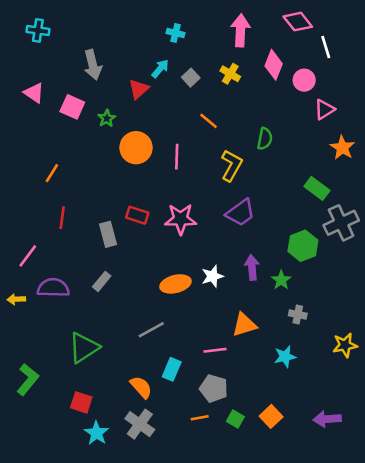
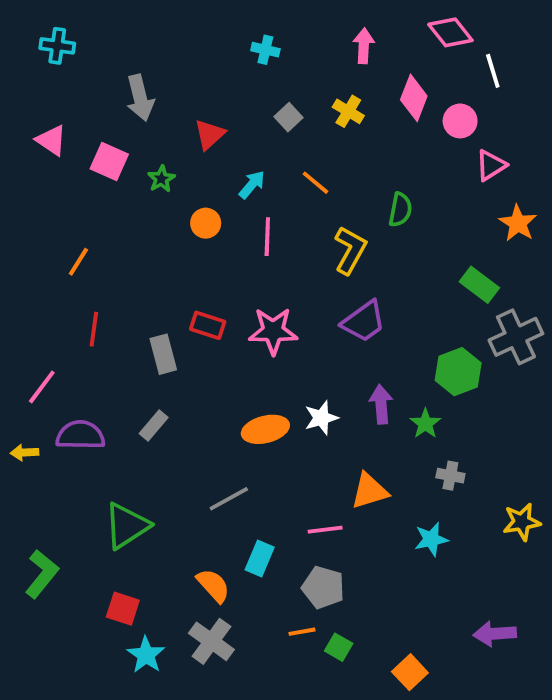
pink arrow: (240, 30) -> (364, 46), size x0.7
cyan arrow: (160, 69) -> (252, 185), moved
orange circle: (136, 148) -> (206, 223), size x0.6
orange square: (271, 416) -> (410, 672), moved
green square: (235, 419) -> (339, 647), moved

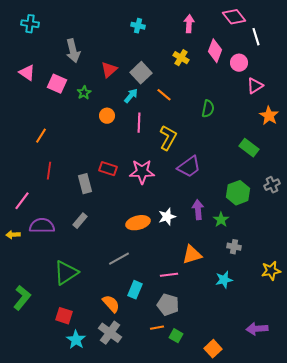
gray square: (289, 117) -> (141, 73), moved, size x1.5
yellow L-shape: (350, 250) -> (168, 138), moved
gray cross: (516, 337) -> (272, 185), moved, size x0.6

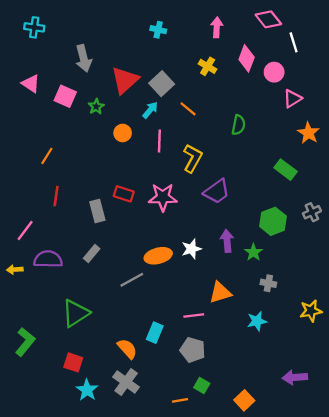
red triangle: (109, 70) -> (125, 80), size x1.5
gray line: (119, 259) -> (132, 280), moved
orange line: (157, 328) -> (180, 400), moved

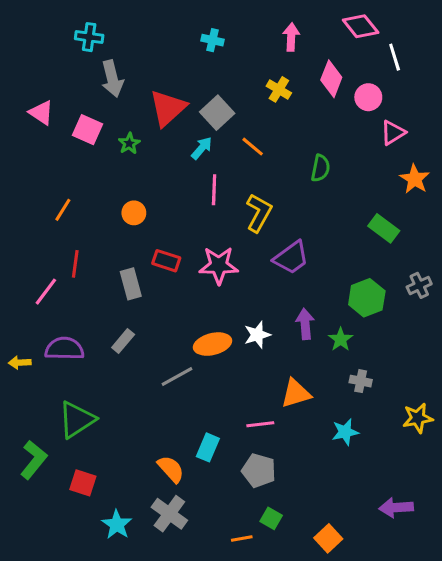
cyan cross: (34, 27) -> (89, 37), moved
orange circle: (123, 133) -> (134, 213), moved
pink line: (25, 231) -> (46, 292), moved
green triangle: (76, 313) -> (77, 420), moved
red square: (73, 362) -> (83, 483), moved

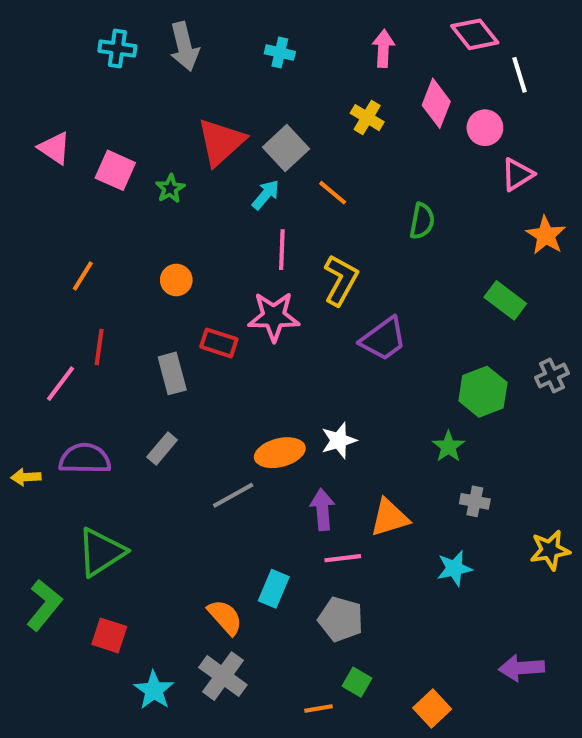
gray arrow: (112, 79) -> (184, 46), moved
pink star: (219, 265) -> (274, 317), moved
purple arrow: (305, 324) -> (322, 509), moved

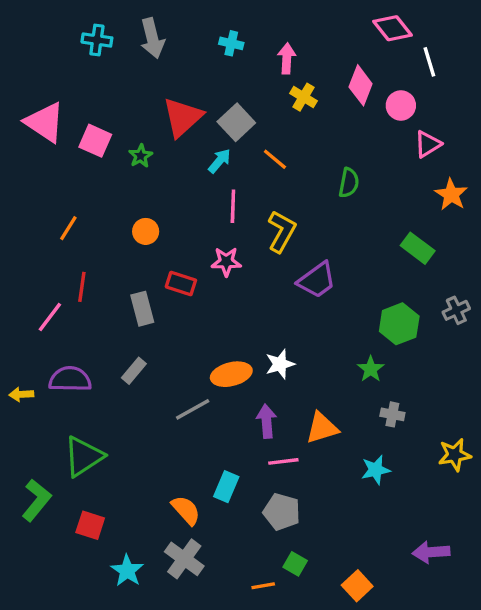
pink arrow: (383, 48) -> (287, 58), moved
pink triangle: (54, 148) -> (45, 122), size x1.5
pink star: (274, 317) -> (226, 262), size x0.7

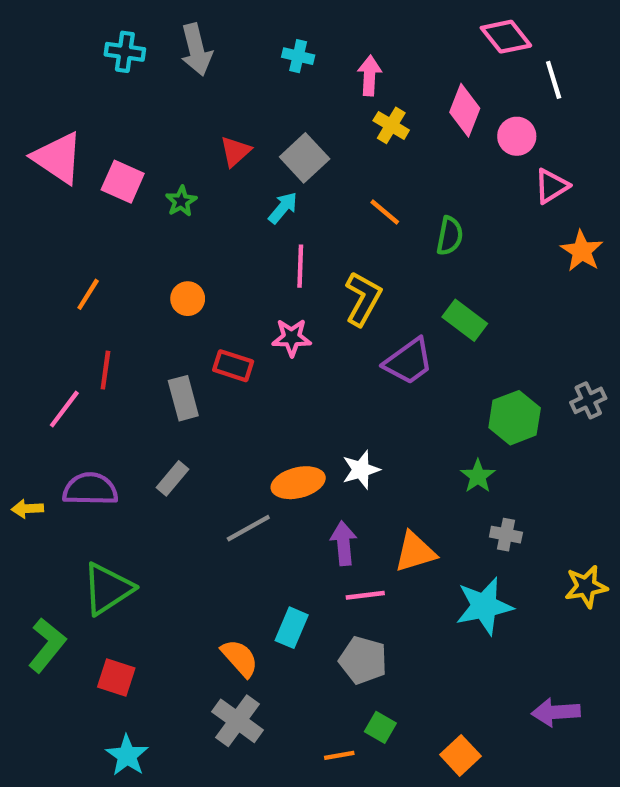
red triangle: (183, 117) -> (235, 151), size x0.6
orange line: (275, 159) -> (385, 212), moved
green rectangle: (418, 248) -> (465, 320), moved
cyan star: (376, 470) -> (484, 606), size x1.5
cyan star: (127, 571) -> (127, 755), moved

